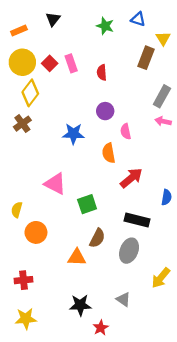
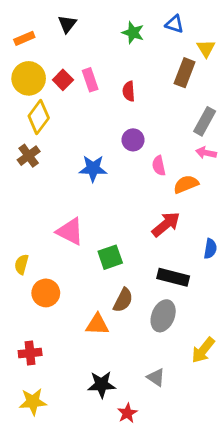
orange semicircle: (109, 153) -> (186, 184), moved, turned 78

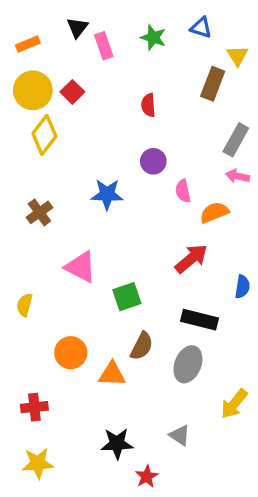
pink rectangle: (90, 80) -> (104, 46), moved
brown cross: (29, 156) -> (39, 212), moved
orange circle: (46, 293) -> (71, 353), moved

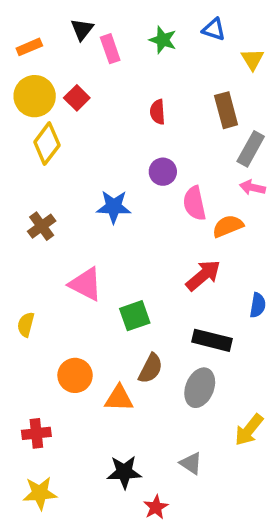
brown rectangle: (213, 84) -> (226, 110), moved, turned -36
pink semicircle: (183, 191) -> (194, 203), size x1.4

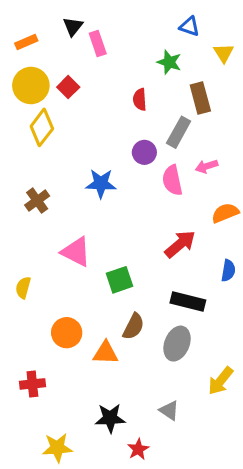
green star: (163, 40) -> (169, 62), moved
gray rectangle: (251, 149) -> (179, 132), moved
pink arrow: (252, 187) -> (207, 166), moved, turned -30
orange semicircle: (228, 226) -> (225, 213), moved
yellow star: (40, 493) -> (57, 448), moved

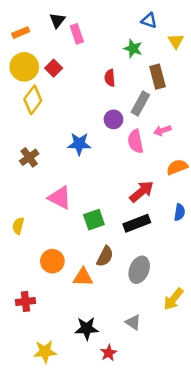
black rectangle: (188, 302) -> (137, 223), moved, turned -35

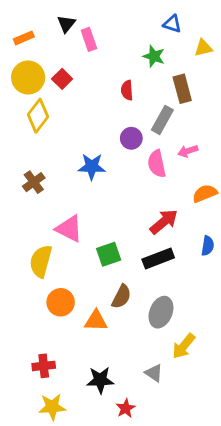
yellow triangle: (176, 41) -> (203, 48), turned 49
yellow semicircle: (18, 226) -> (41, 261), moved, size x1.6
yellow arrow: (173, 299) -> (184, 346), moved
red cross: (25, 302) -> (44, 366), moved

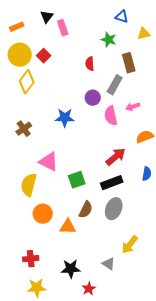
gray ellipse: (161, 312) -> (114, 209), moved

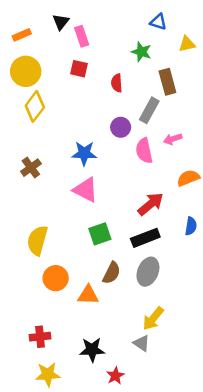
red square: (44, 56) -> (79, 69), moved, turned -32
pink triangle: (49, 162) -> (86, 190), moved
yellow arrow: (130, 245) -> (153, 318), moved

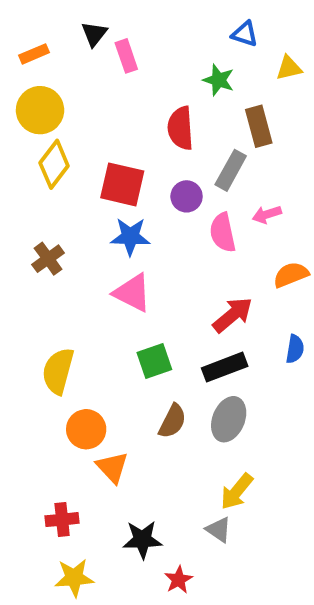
red square: (79, 69) -> (122, 184), moved, size x1.6
red semicircle: (117, 83) -> (181, 128), size x1.5
orange triangle: (88, 295) -> (112, 467), moved, turned 45

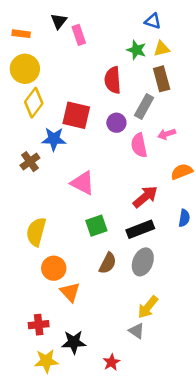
orange rectangle: (34, 54) -> (21, 34), turned 30
yellow triangle: (289, 68) -> (162, 49), moved
blue star: (130, 237) -> (54, 139), moved
black star: (142, 540) -> (74, 342), moved

